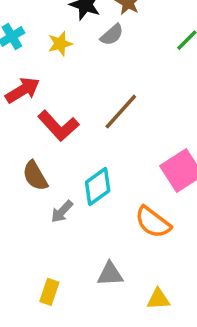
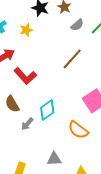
gray semicircle: (112, 35) -> (77, 25), moved
brown line: (121, 112) -> (72, 59), moved

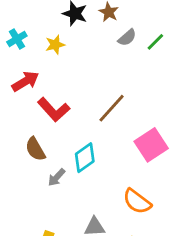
brown line: (72, 59) -> (112, 108), moved
orange semicircle: (78, 130) -> (137, 201), moved

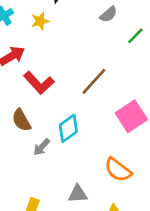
green line: (155, 42) -> (135, 36), moved

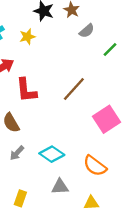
red L-shape: (39, 83) -> (26, 90), turned 36
cyan diamond: (68, 128) -> (52, 154), moved, turned 70
gray arrow: (42, 147) -> (17, 153), moved

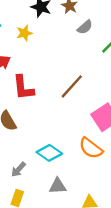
gray arrow: (17, 153) -> (18, 169), moved
orange semicircle: (95, 166) -> (91, 148), moved

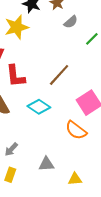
yellow star: (24, 33) -> (17, 27), size x1.6
cyan diamond: (49, 153) -> (39, 107), moved

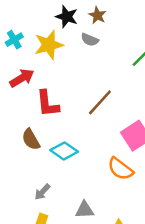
gray semicircle: (71, 22) -> (90, 40), moved, turned 64
cyan diamond: (39, 107) -> (64, 151), moved

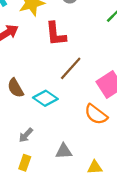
brown line: (100, 102) -> (71, 68), moved
red L-shape: (48, 104) -> (56, 34), moved

